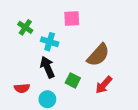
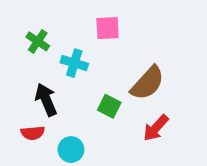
black arrow: (47, 67) -> (46, 100), moved
green square: (73, 80) -> (109, 106), moved

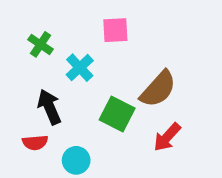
cyan cross: (74, 63) -> (80, 68), turned 30
green square: (109, 106) -> (117, 114), size x1.4

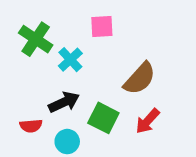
green cross: (40, 44) -> (36, 39), size x1.5
black arrow: (49, 107) -> (64, 102), moved, turned 88
green square: (117, 114) -> (103, 118), moved

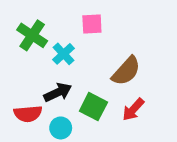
red semicircle: (31, 126) -> (28, 114), size x1.4

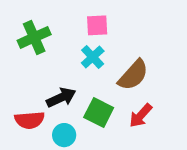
green cross: (32, 35) -> (34, 37), turned 32
cyan cross: (64, 54) -> (93, 57), moved

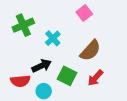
pink square: (97, 25) -> (84, 13), moved, turned -35
cyan cross: (93, 57) -> (53, 38), moved

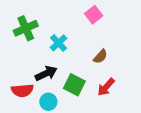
brown semicircle: (90, 50) -> (100, 56), size x0.6

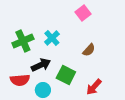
green cross: (26, 28) -> (23, 41), moved
red arrow: (106, 87) -> (94, 87), moved

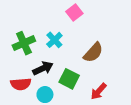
pink square: (83, 13) -> (74, 13), moved
brown semicircle: (89, 50) -> (93, 52), size x1.5

